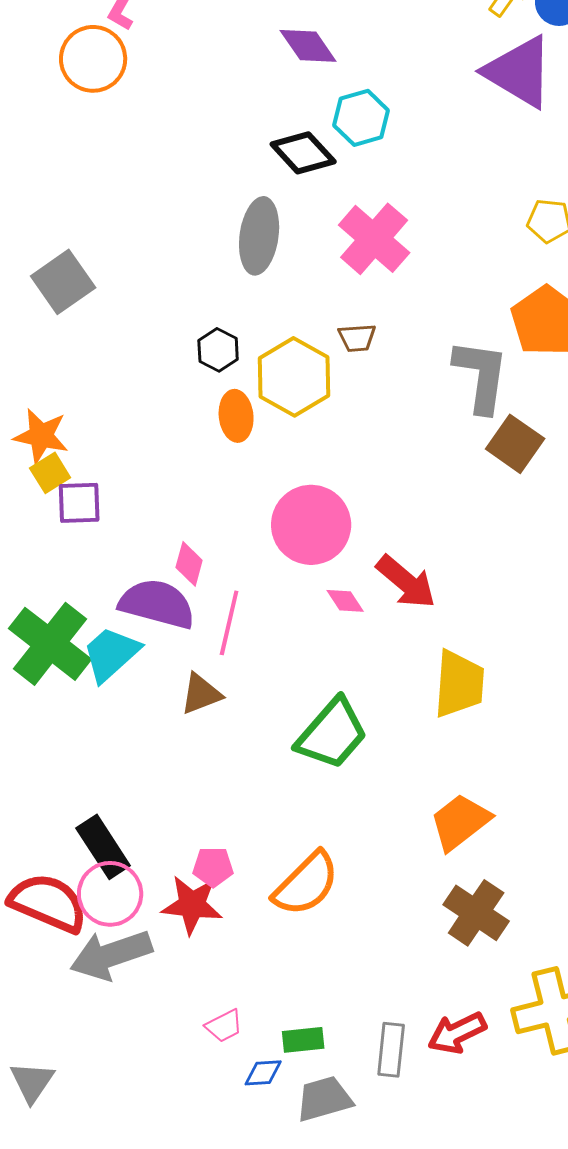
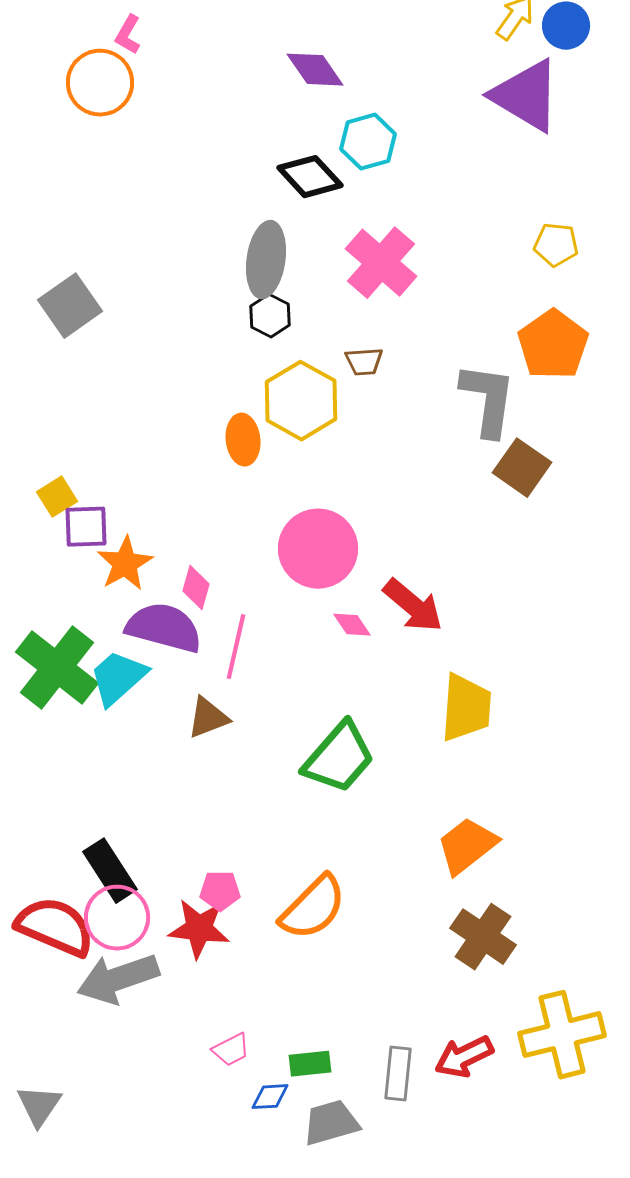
black hexagon: (218, 350) -> (270, 316), moved
orange star: (41, 436) -> (125, 564), moved, turned 30

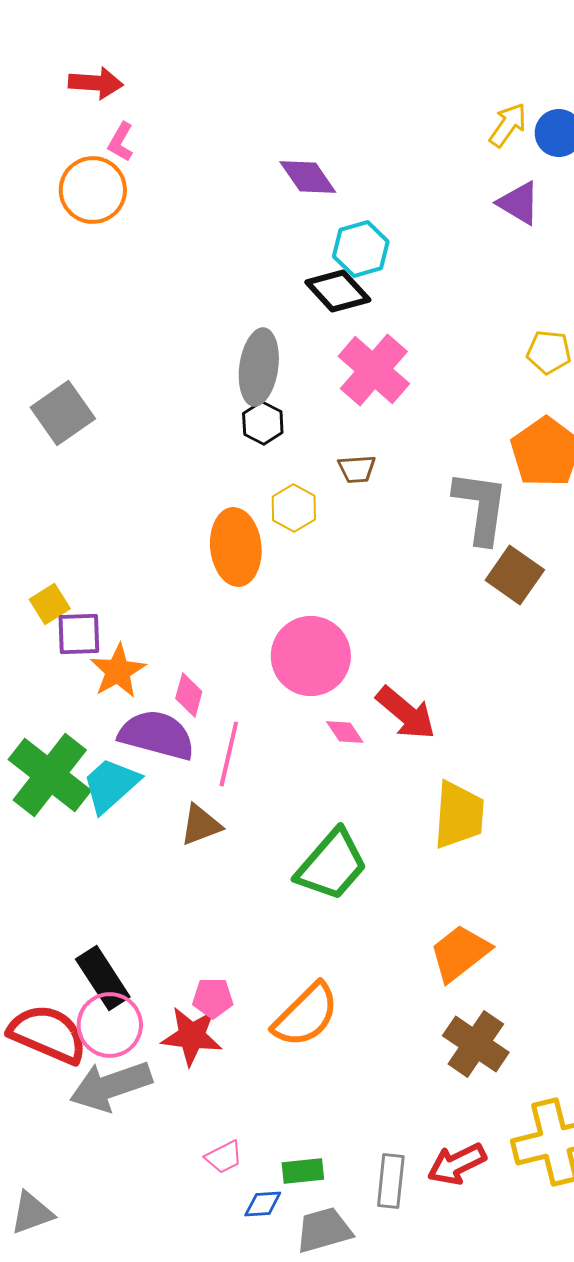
purple triangle: (526, 96) -> (519, 203), size x0.6
black diamond: (310, 177) -> (338, 291), moved
yellow hexagon: (301, 401) -> (294, 508), size x0.6
orange ellipse: (243, 440) -> (236, 547), size x1.5
gray triangle: (39, 1106) -> (32, 1213), turned 36

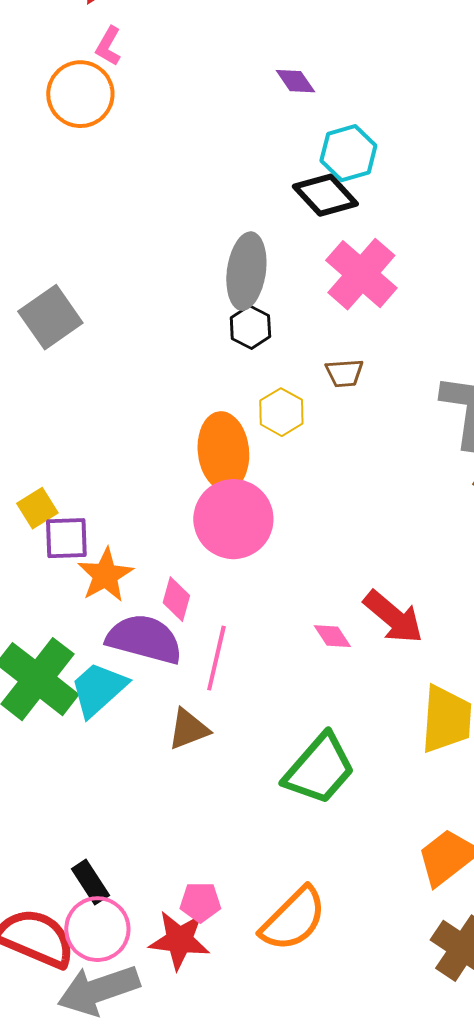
purple diamond: (308, 177) -> (295, 81), size x0.7
pink circle: (311, 656) -> (233, 519), moved
black rectangle: (103, 978) -> (90, 882), size x0.7

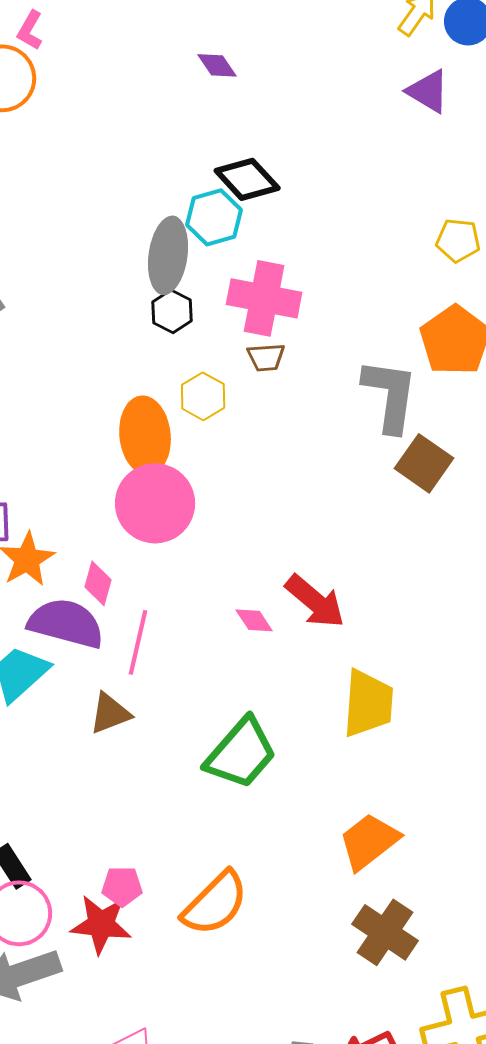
cyan hexagon: (348, 153) -> (214, 217), moved
pink cross: (361, 274) -> (264, 298), moved, turned -30

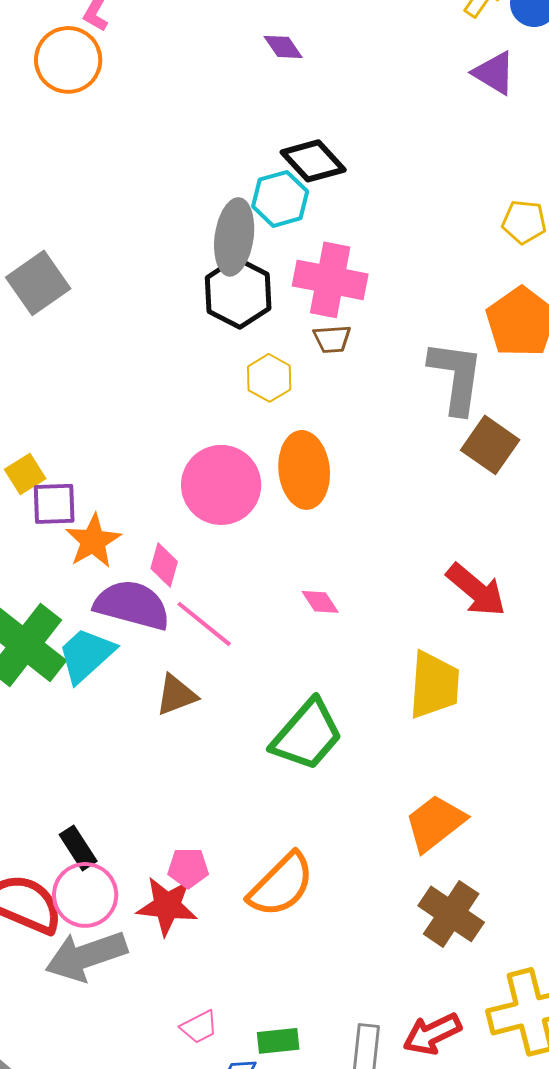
black hexagon: (172, 311) -> (238, 293), size x1.6
orange ellipse: (145, 435) -> (304, 470), moved
red arrow: (315, 601) -> (476, 590), moved
pink line: (138, 642) -> (204, 624), turned -64

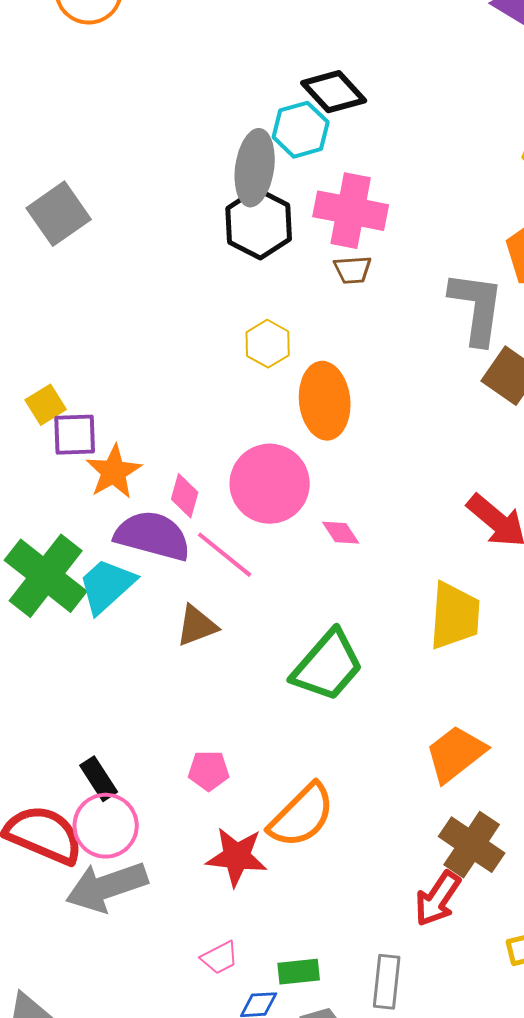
yellow hexagon: (269, 378) -> (268, 344), moved
pink circle: (221, 485) -> (270, 484), moved
pink pentagon: (188, 868) -> (209, 771), moved
red star: (167, 906) -> (237, 857), moved
red arrow: (432, 1034) -> (438, 899), moved, turned -30

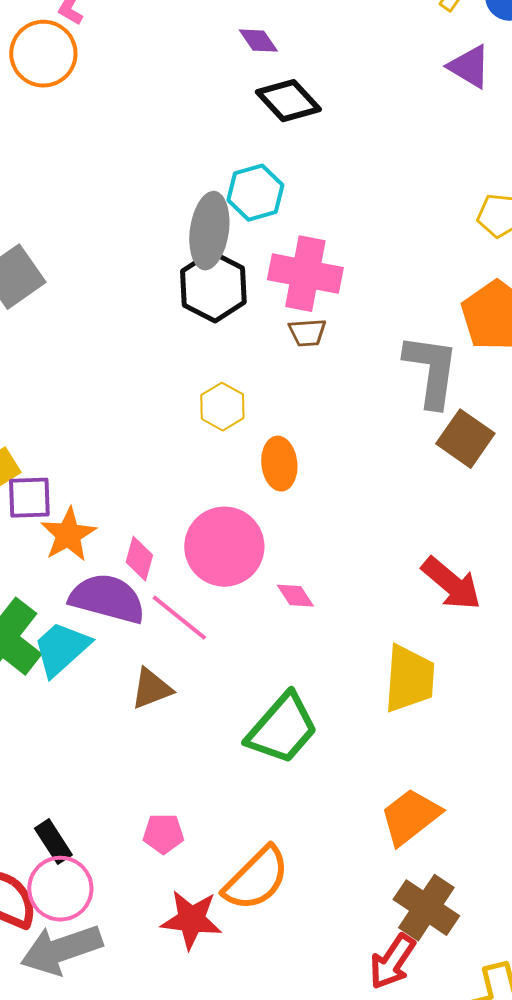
black diamond: (334, 92) -> (288, 101), moved
orange ellipse: (325, 401) -> (279, 464), size x0.7

